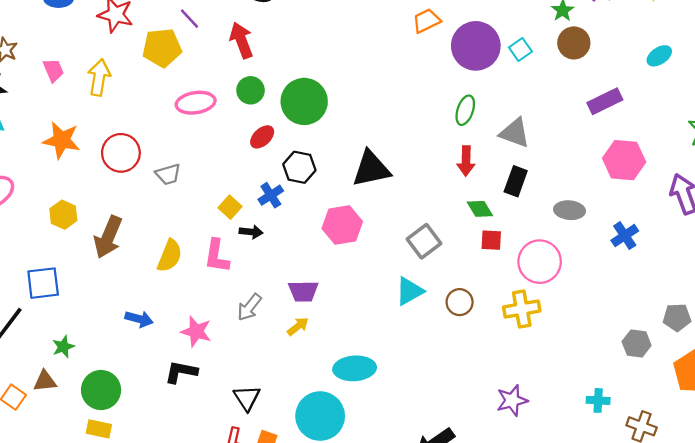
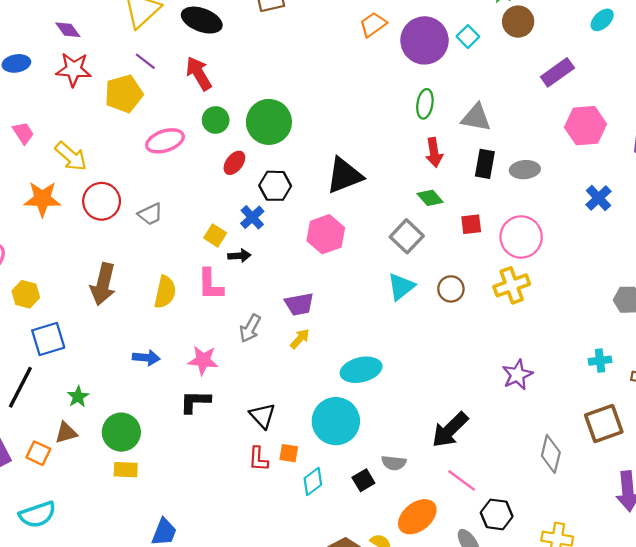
yellow arrow: (99, 77) -> (71, 156), moved, turned 132
green diamond: (480, 209) -> (430, 198), moved
gray ellipse: (570, 210) -> (525, 170), moved
yellow hexagon: (63, 215) -> (26, 294), moved

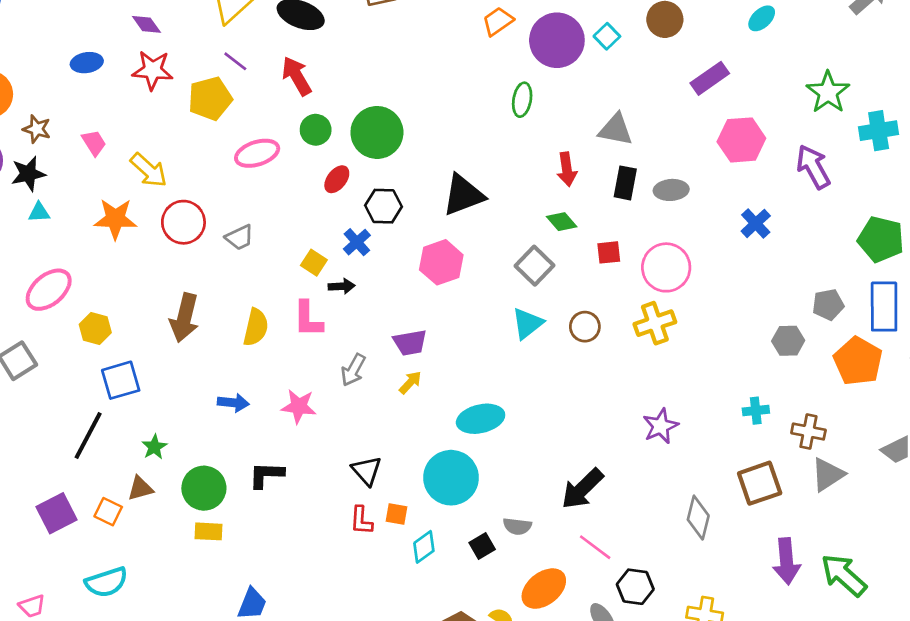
green ellipse: (425, 104) -> (522, 100), moved
black L-shape: (195, 402) -> (266, 475), moved

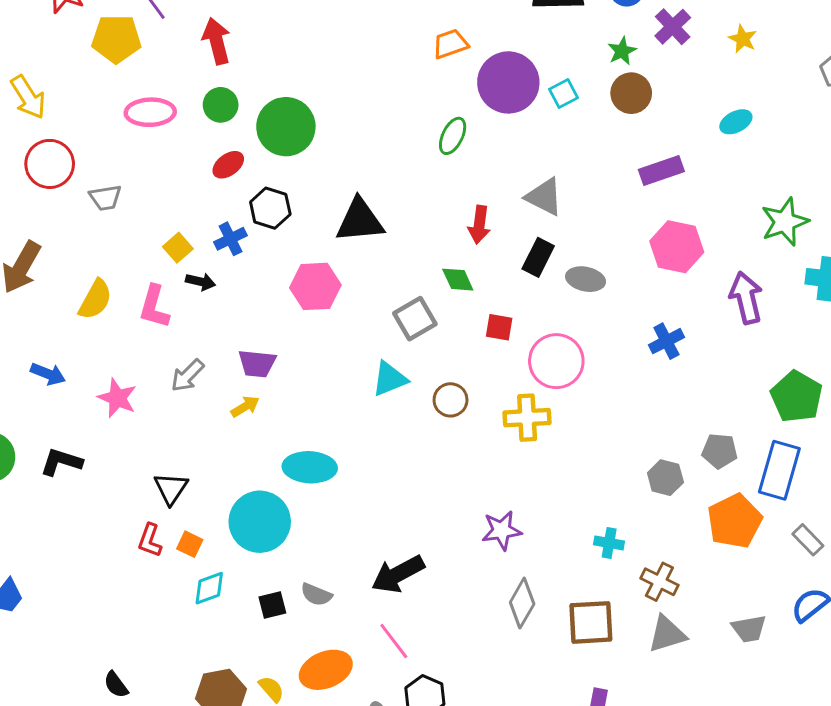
gray diamond: (698, 518) -> (522, 603), moved

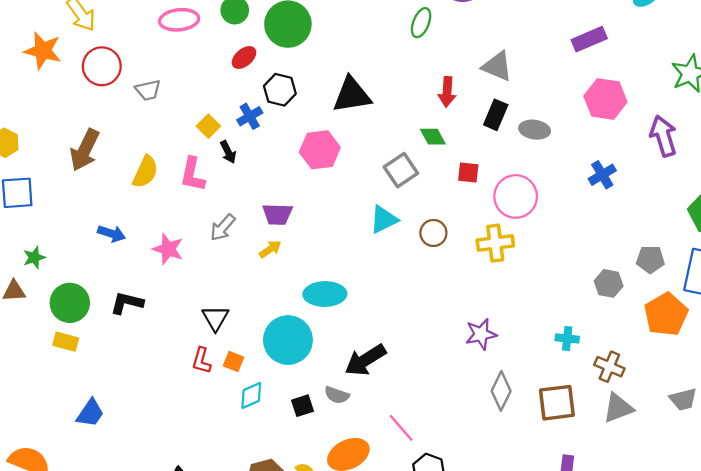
black arrow: (201, 282) -> (228, 152), turned 55
black arrow: (398, 574) -> (365, 360), moved

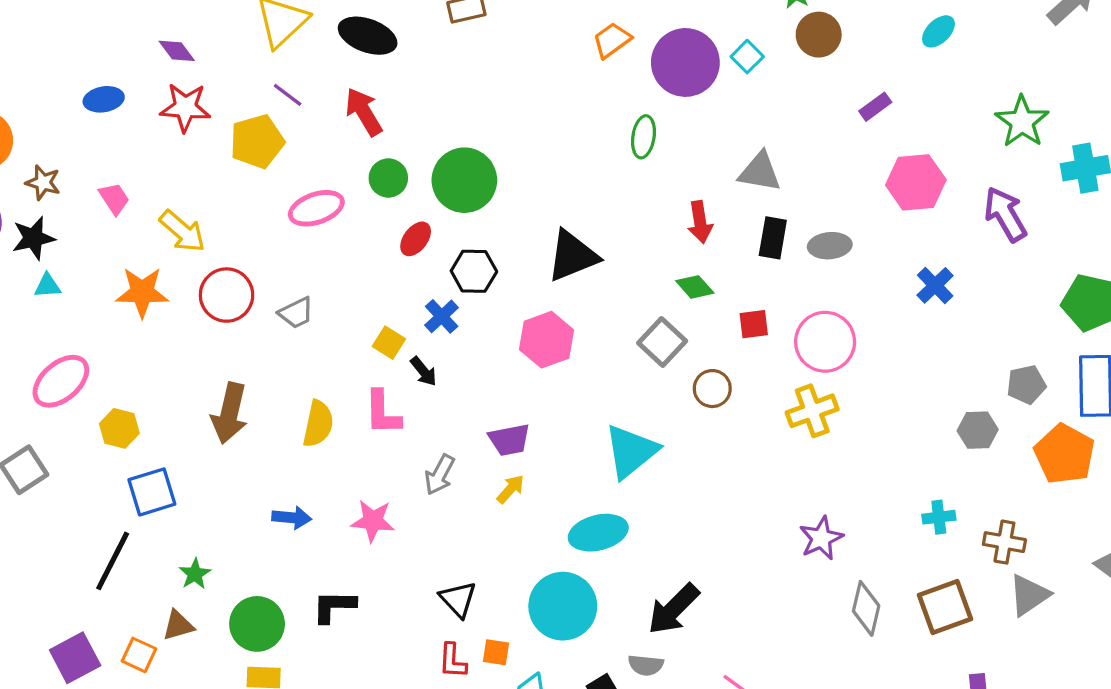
purple rectangle: (589, 39) -> (875, 107), size x0.7
cyan triangle: (384, 219) -> (631, 451), moved, size x1.4
brown circle: (433, 233) -> (712, 389), moved

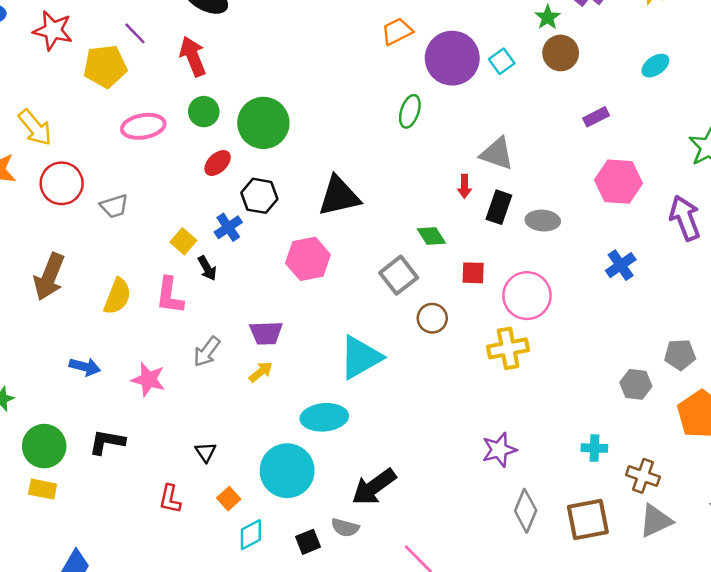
red arrow: (700, 222) -> (464, 186), moved, size x0.7
black triangle: (458, 599) -> (206, 452), size x0.7
orange square: (496, 652) -> (229, 499), turned 30
red L-shape: (453, 661) -> (170, 499), moved

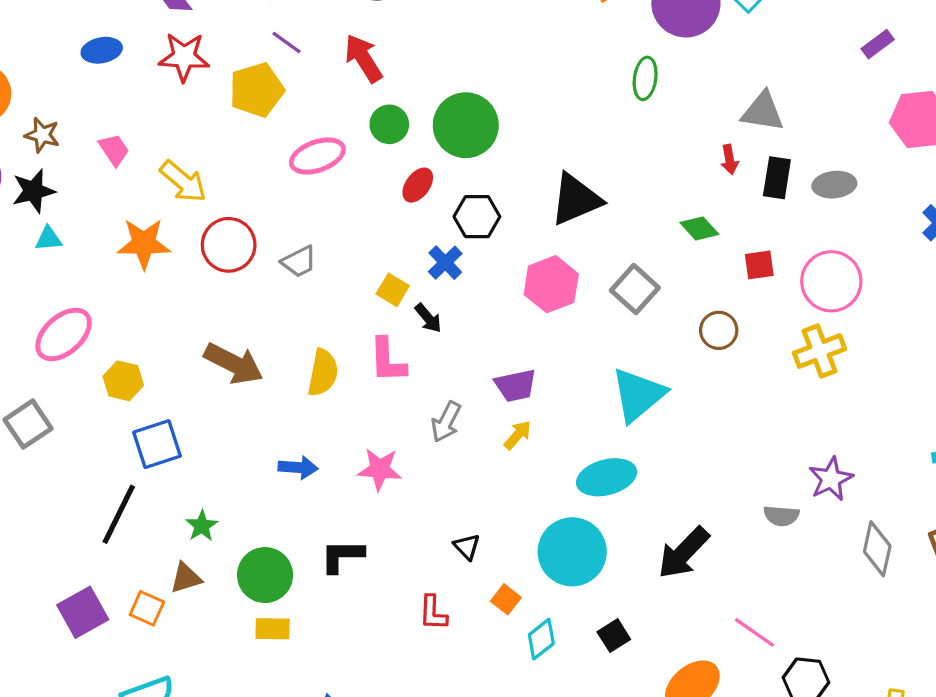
gray square: (399, 275) -> (635, 289), moved
brown arrow: (49, 277) -> (234, 364), turned -75
gray semicircle: (345, 528) -> (781, 516), moved

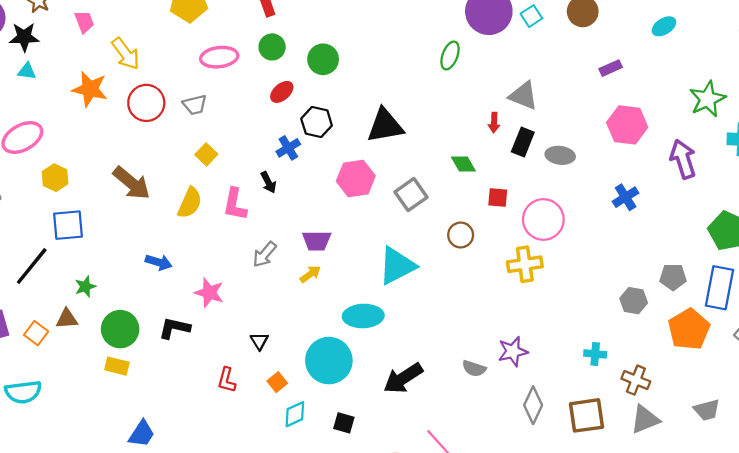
green circle: (466, 125) -> (323, 59), size x0.7
gray trapezoid: (299, 262) -> (195, 105), moved
yellow square: (393, 290) -> (206, 154), moved
pink star: (380, 469) -> (209, 293), moved
black square: (614, 636) -> (344, 423), turned 35

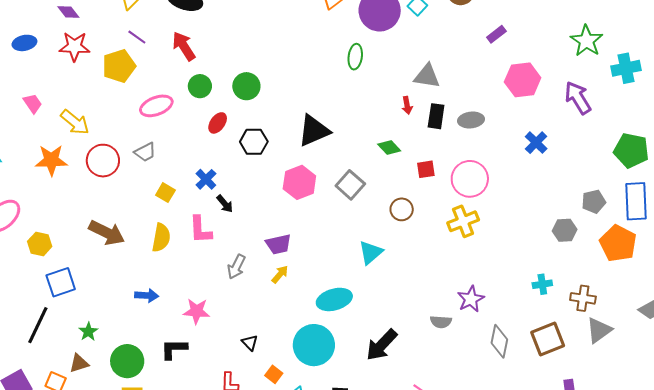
blue cross: (288, 148) -> (206, 179), moved
cyan triangle: (397, 266) -> (371, 253), moved, size x0.7

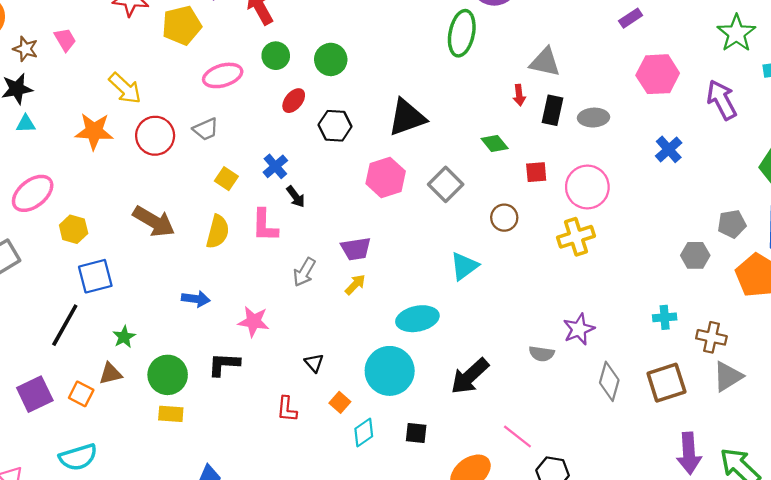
green ellipse: (355, 57) -> (462, 33), size x1.5
pink trapezoid: (33, 103) -> (65, 40), moved

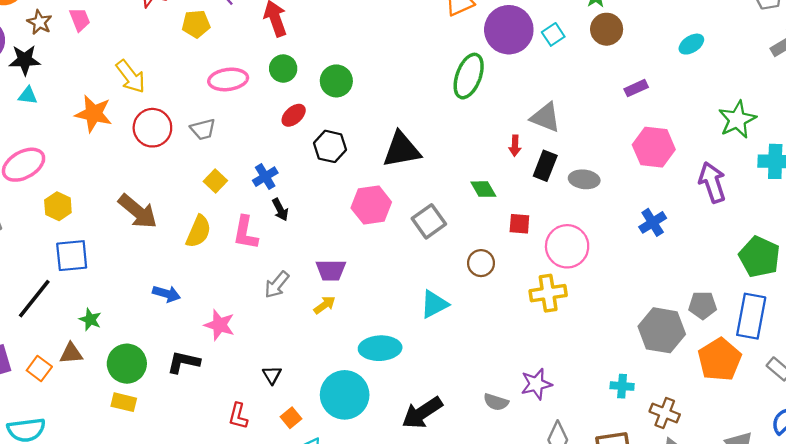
yellow pentagon: (182, 25) -> (196, 24), size x0.7
gray hexagon: (695, 255) -> (662, 330), size x1.6
green star: (124, 337) -> (90, 319), turned -30

